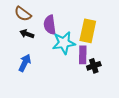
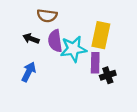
brown semicircle: (23, 14) -> (47, 16), moved, turned -30
purple semicircle: (50, 25) -> (55, 41), moved

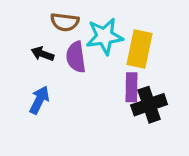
cyan star: (73, 49) -> (104, 36), moved
black cross: (108, 75) -> (149, 105), size x1.5

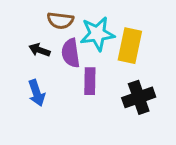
purple rectangle: (132, 87) -> (90, 81), moved
blue arrow: (39, 100) -> (37, 93), turned 135

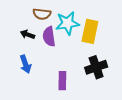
purple rectangle: (90, 81) -> (62, 81), moved

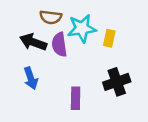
yellow rectangle: (90, 31) -> (109, 38), size x0.6
black arrow: (27, 34) -> (33, 42), size x1.5

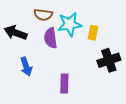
black arrow: (33, 42) -> (16, 33), moved
black cross: (117, 82) -> (109, 60), moved

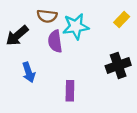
black arrow: (16, 33) -> (17, 36), turned -60
yellow rectangle: (93, 33) -> (122, 20), moved, turned 32

